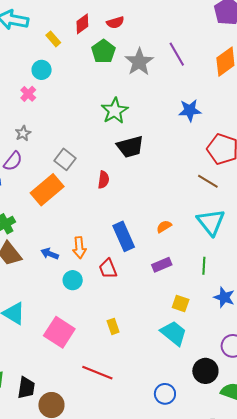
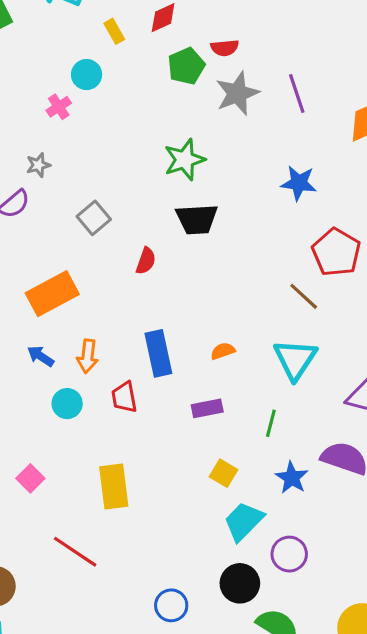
red semicircle: (115, 22) -> (225, 48), moved
orange rectangle: (47, 190) -> (52, 294), moved
yellow rectangle: (113, 326) -> (114, 487), size x1.8
pink square: (59, 332) -> (30, 478), size x0.6
cyan trapezoid: (174, 333) -> (244, 521), moved, turned -96

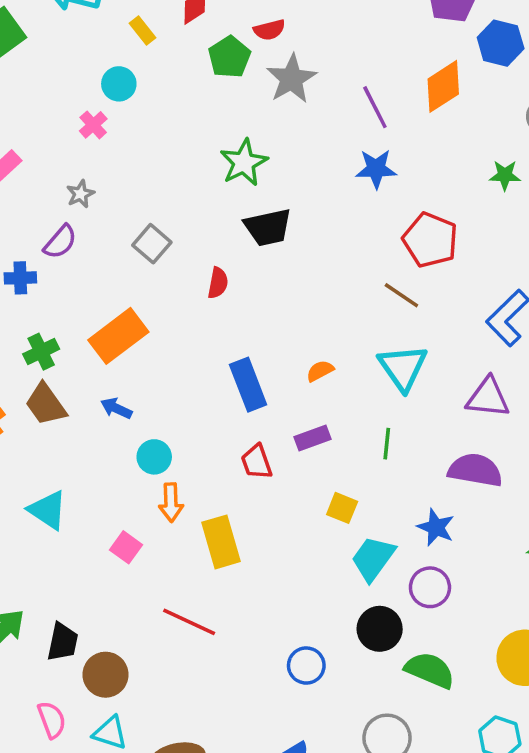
purple line: (297, 94) -> (375, 107), moved
orange arrow: (88, 356) -> (171, 502), moved
red trapezoid: (124, 397) -> (257, 462), moved
blue star: (292, 478) -> (436, 527), moved

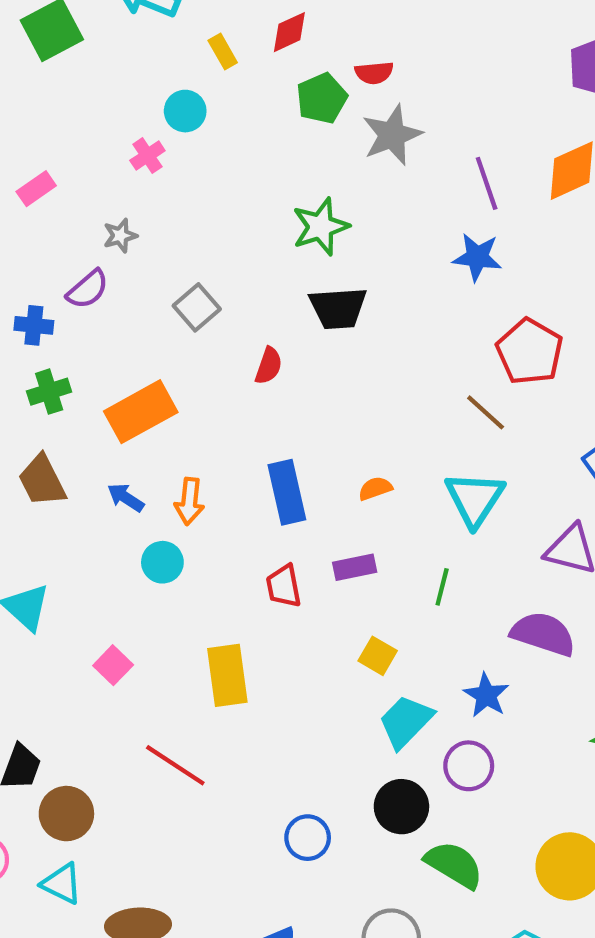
green cross: (41, 352) -> (49, 392), moved
orange arrow: (171, 502) -> (189, 501), moved

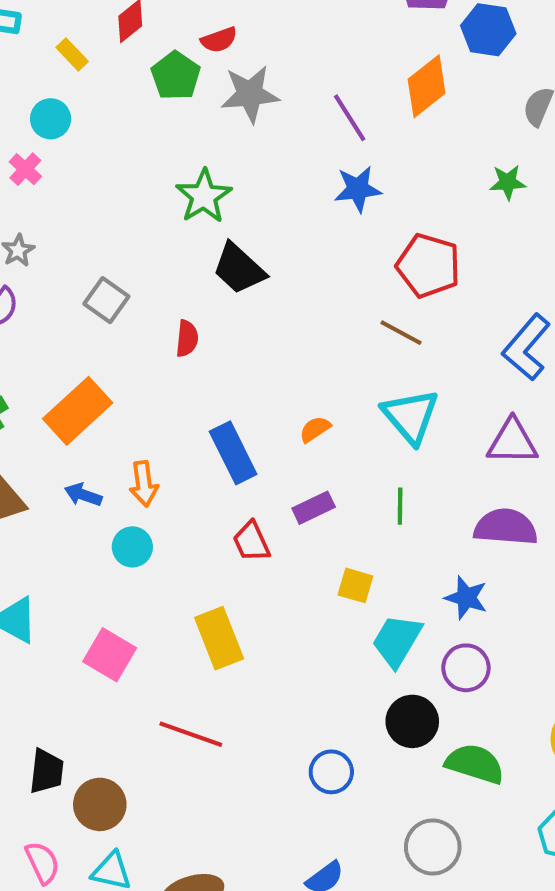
gray star: (392, 135) -> (250, 94), turned 30
black trapezoid: (338, 308) -> (239, 269), turned 60
pink square: (113, 665) -> (110, 655), size x1.4

